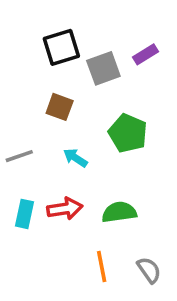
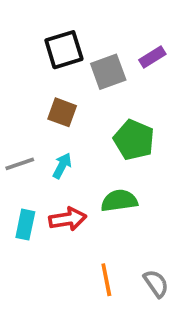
cyan arrow: (75, 158) -> (62, 166), moved, turned 85
green semicircle: (119, 212) -> (119, 201), moved

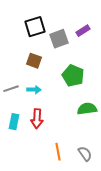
cyan arrow: (62, 166) -> (34, 90), turned 64
green semicircle: (119, 201) -> (87, 109), moved
red arrow: (68, 219) -> (37, 119), turned 102

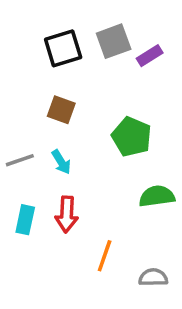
gray square: (59, 39) -> (114, 41), moved
cyan arrow: (34, 90) -> (61, 162), turned 56
orange line: (58, 152) -> (105, 256), moved, turned 30
gray semicircle: (85, 154) -> (153, 277), turned -56

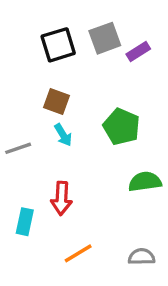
cyan arrow: (61, 162) -> (63, 135), moved
cyan rectangle: (25, 220) -> (25, 222), moved
orange line: (105, 256) -> (78, 253), moved, turned 40

